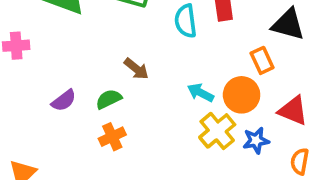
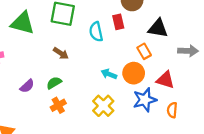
brown arrow: (136, 69) -> (61, 53), moved
yellow cross: (217, 131) -> (103, 106), moved
blue star: (256, 140) -> (145, 100), size x1.5

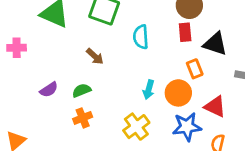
red rectangle: (118, 22) -> (185, 32), moved
cyan arrow: (109, 74) -> (149, 90), turned -105

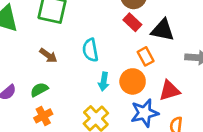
red rectangle: (185, 32) -> (132, 22), turned -36
cyan semicircle: (141, 37) -> (90, 50), moved
red triangle: (215, 107) -> (169, 91), turned -35

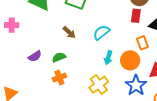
red rectangle: (132, 22) -> (136, 16), turned 48
cyan semicircle: (90, 50) -> (101, 33), turned 54
blue star: (145, 113) -> (136, 85), turned -30

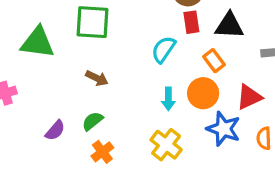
cyan semicircle: (101, 33) -> (163, 49), moved

